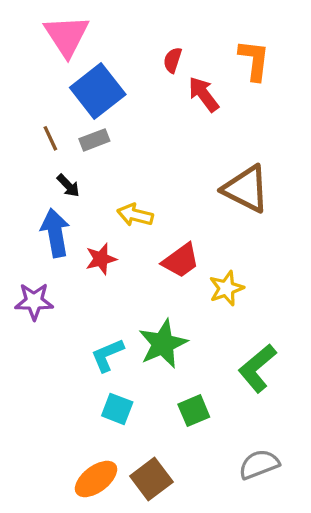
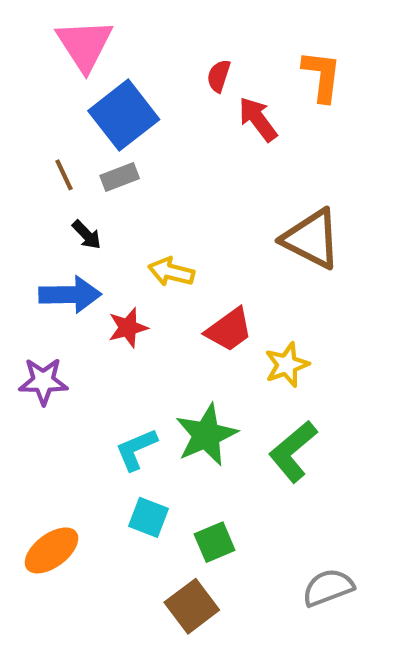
blue arrow: (55, 233) -> (70, 295), turned 99
green L-shape: (257, 368) -> (293, 451), moved
green square: (194, 411) -> (215, 542), moved
orange ellipse: (96, 479) -> (52, 550), moved

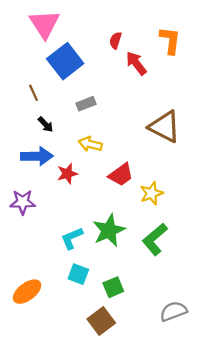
gray rectangle: (120, 177) -> (86, 104), moved

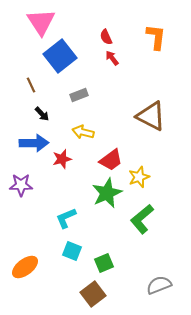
red semicircle: (115, 40) -> (106, 37), turned -42
red arrow: (136, 63) -> (112, 58), moved, size x0.7
green star: (109, 230) -> (107, 193), moved

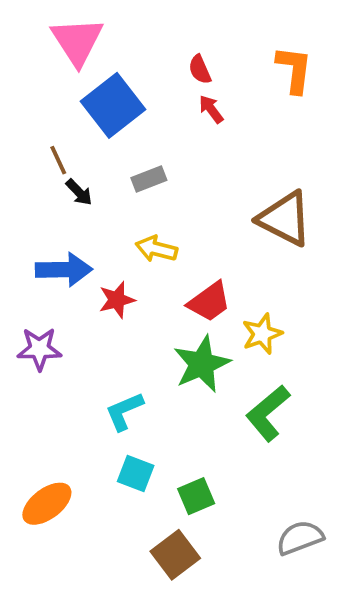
black arrow: (42, 114) -> (79, 192), moved

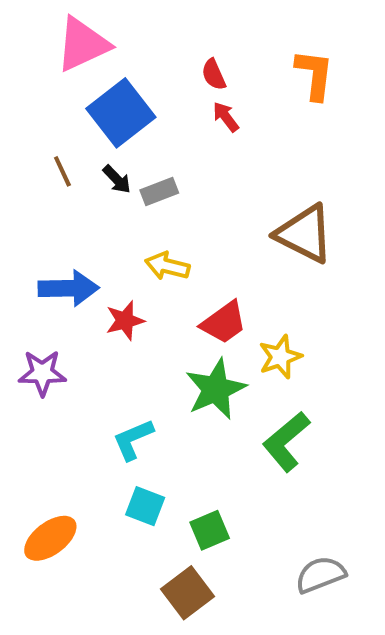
pink triangle: (77, 41) -> (83, 44), turned 38
black arrow: (79, 192) -> (117, 179), moved

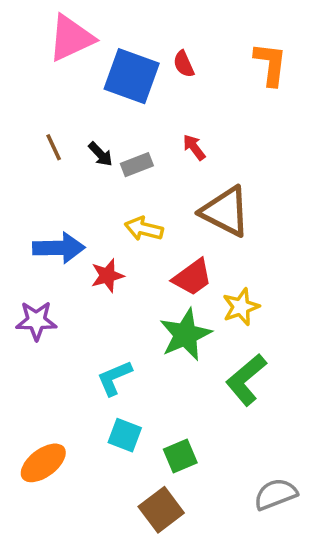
blue square: (121, 113) -> (132, 76), moved, turned -32
red arrow: (226, 117) -> (194, 147), moved
brown triangle: (304, 234) -> (225, 211), moved

